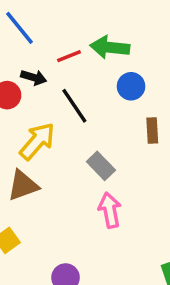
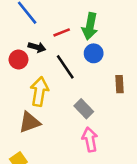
green arrow: (110, 47) -> (90, 26), turned -85
blue circle: (131, 86) -> (94, 53), moved
yellow arrow: (37, 141) -> (39, 92), turned -32

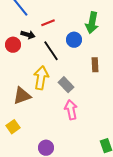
green arrow: (90, 26) -> (92, 23), moved
yellow arrow: (39, 92) -> (41, 78), moved

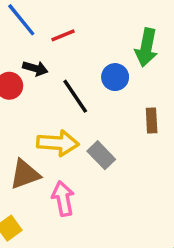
red line: (48, 23) -> (63, 35), moved
yellow arrow: (41, 78) -> (58, 143), turned 85
pink arrow: (71, 110) -> (63, 199), moved

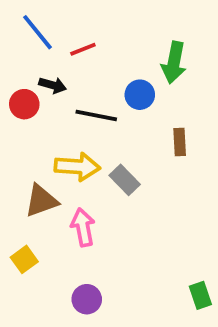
black line: (75, 96) -> (96, 116), turned -45

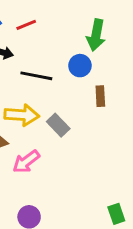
blue circle: (140, 95) -> (80, 66), moved
pink arrow: (83, 227) -> (26, 162), turned -116

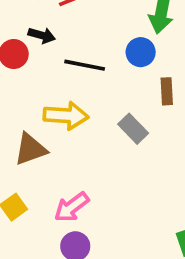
gray rectangle: (58, 125) -> (133, 129), moved
pink arrow: (26, 162) -> (72, 207), moved

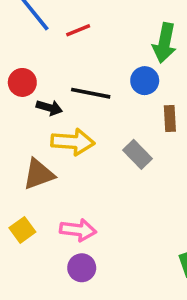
black arrow: (42, 35) -> (49, 108), moved
pink arrow: (72, 207) -> (78, 230), turned -136

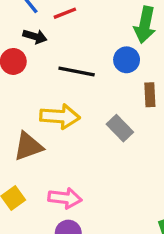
black arrow: (49, 108) -> (35, 36), moved

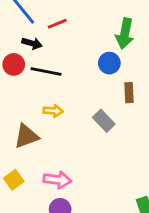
black line: (77, 71) -> (46, 71), moved
yellow arrow: (60, 116) -> (53, 111), size x0.6

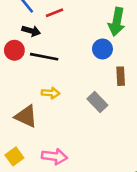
brown triangle: (26, 136) -> (26, 116), turned 45

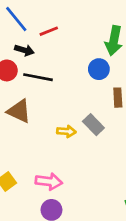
yellow arrow: (51, 93) -> (66, 131), moved
brown triangle: (26, 116) -> (19, 111), moved

